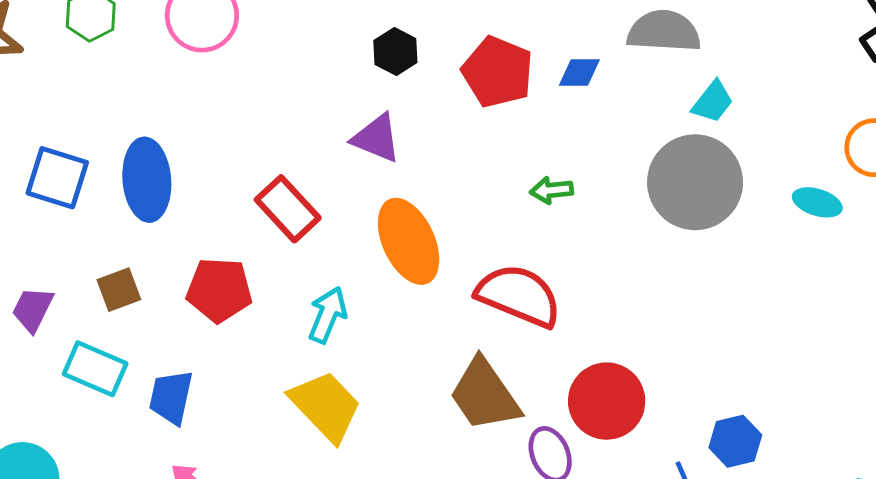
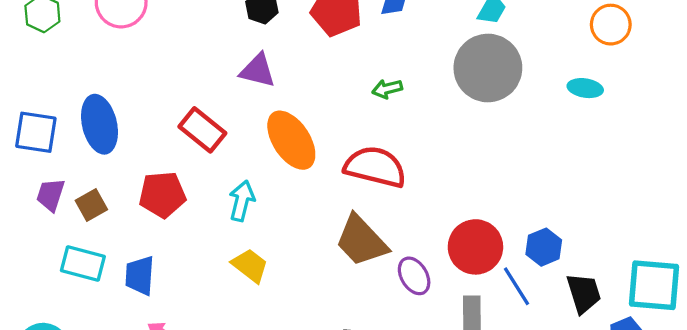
cyan ellipse: (817, 202) -> (585, 88), moved
purple trapezoid: (33, 309) -> (50, 195), moved
red circle: (607, 401) -> (475, 247), moved
yellow trapezoid: (326, 406) -> (250, 266), size x0.7

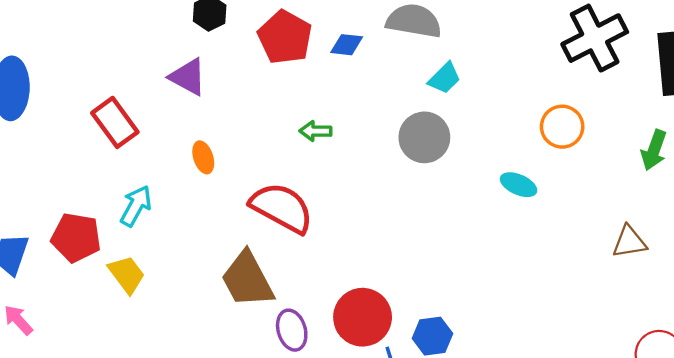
gray circle: (488, 68) -> (424, 137), size x0.7
orange ellipse: (291, 140) -> (203, 157), size x0.5
red pentagon: (162, 195) -> (76, 237), moved

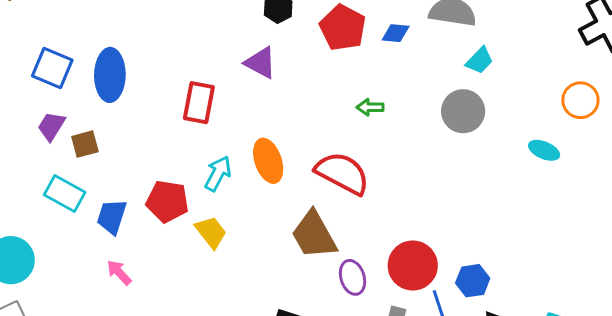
red rectangle: (115, 122) -> (199, 103), turned 48
orange ellipse: (203, 157) -> (268, 161), moved, size x1.6

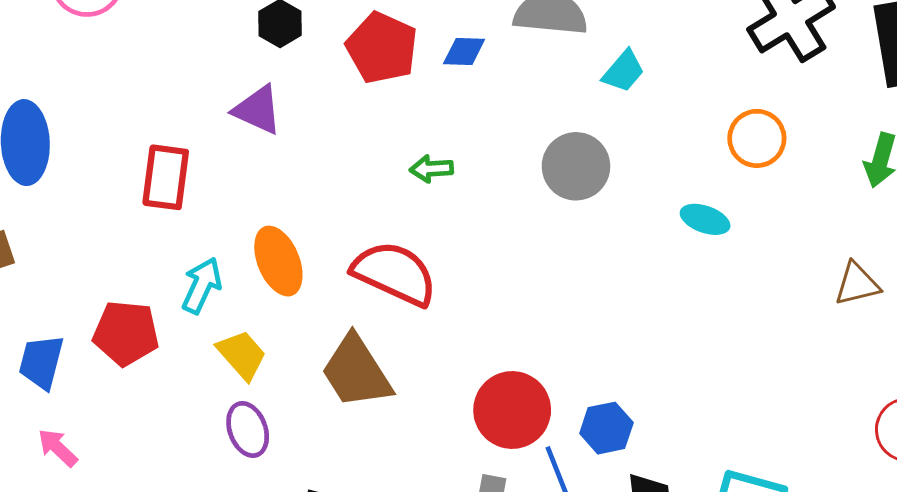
cyan trapezoid: (479, 60) -> (624, 71), moved
yellow trapezoid: (211, 232) -> (242, 355), moved
purple ellipse: (353, 277) -> (248, 429), moved

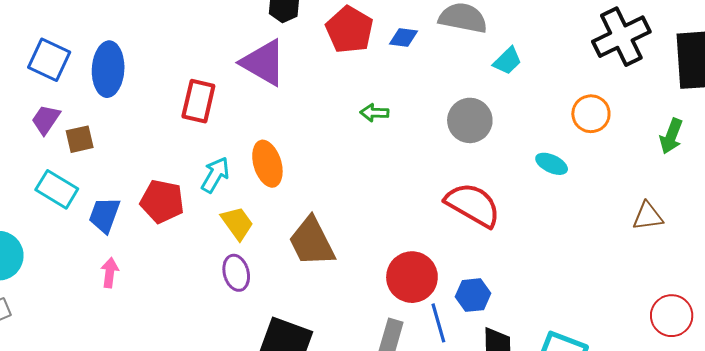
purple triangle: (258, 110) -> (263, 63), size x1.4
red semicircle: (395, 273) -> (473, 205), moved
pink arrow: (58, 448) -> (110, 273), turned 48

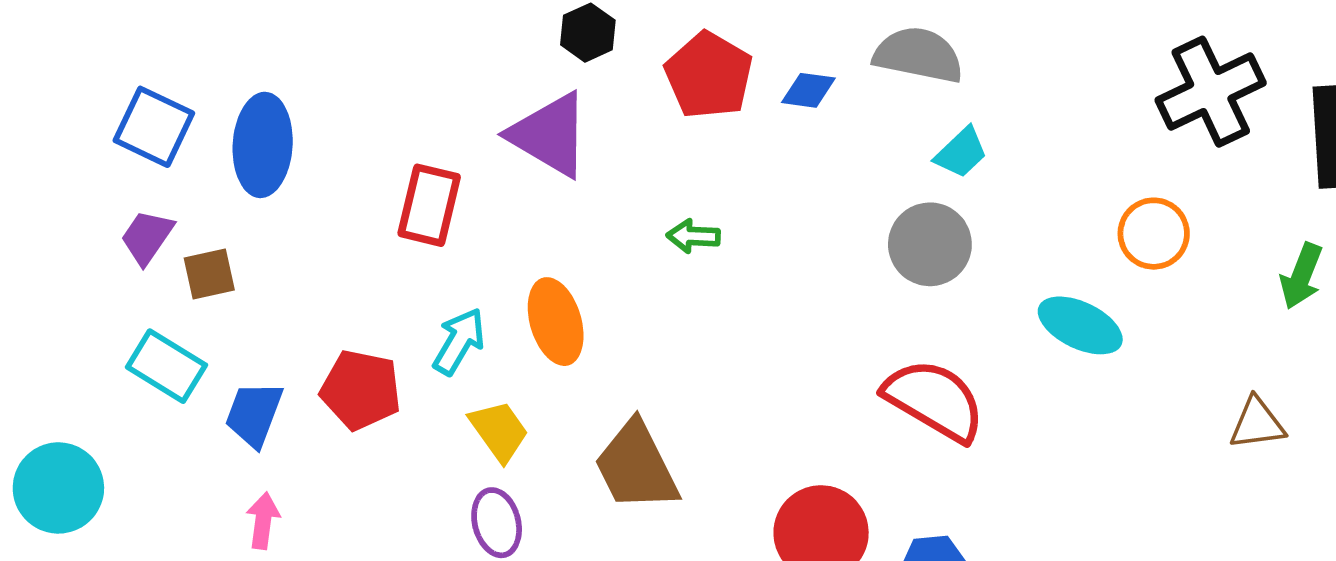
cyan trapezoid: (507, 61) -> (961, 153), moved
green arrow: (374, 113) -> (693, 236), moved
cyan ellipse: (552, 164) -> (1080, 325), size x1.4

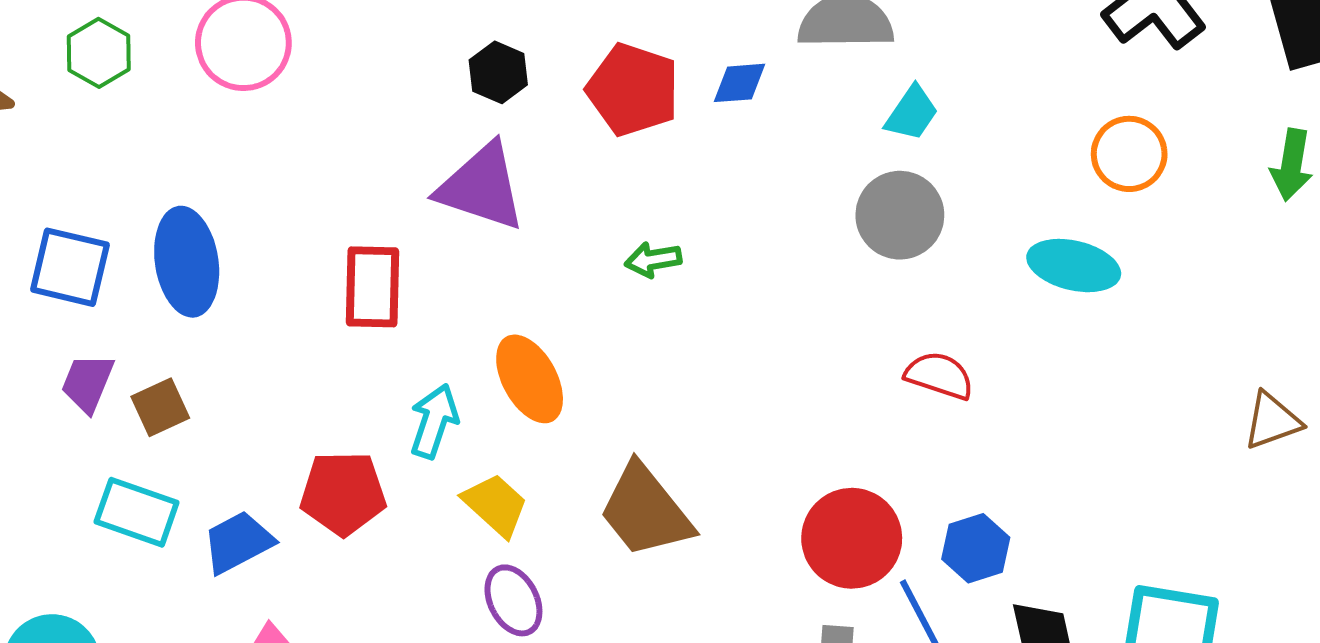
red semicircle: (934, 400) -> (939, 376), size x0.6
blue trapezoid: (254, 414) -> (238, 542), turned 54
brown triangle: (1257, 423) -> (1272, 421), moved

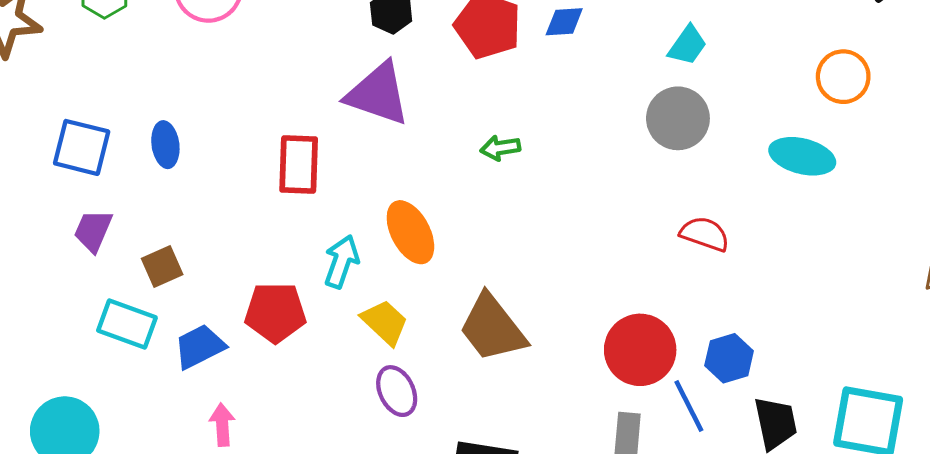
blue ellipse: (187, 262) -> (165, 145), size x0.6
brown square: (160, 407) -> (162, 267), moved

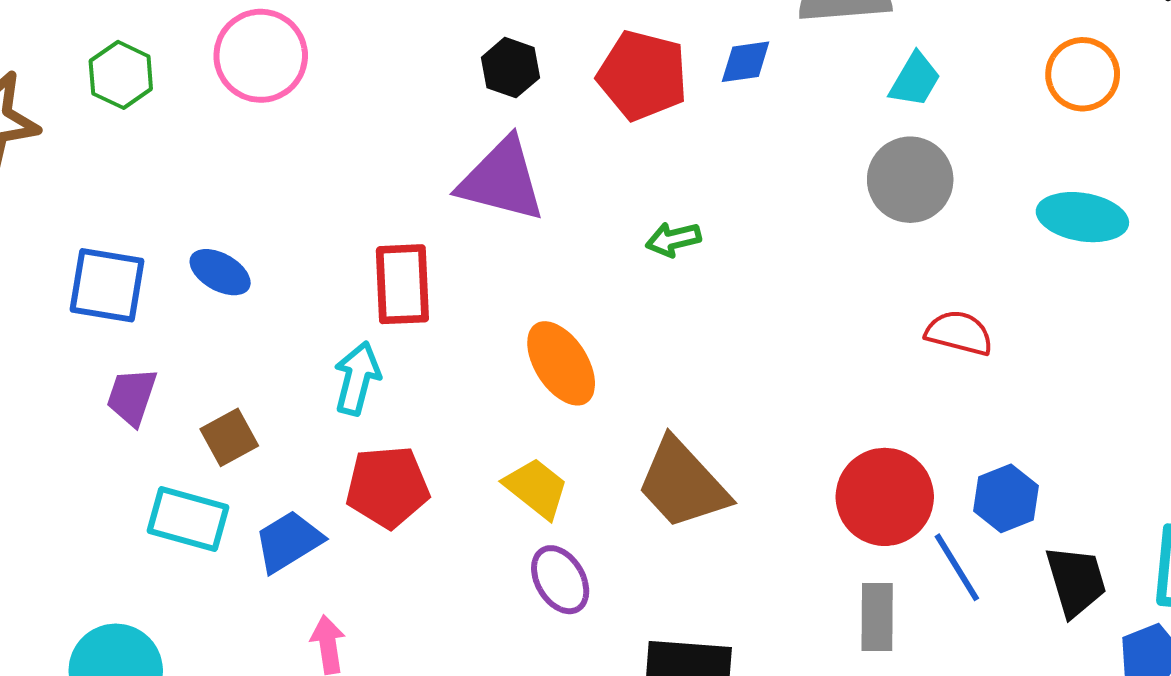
orange circle: (843, 77) -> (1083, 74), moved
blue ellipse: (165, 145) -> (220, 272), turned -48
cyan arrow: (341, 262) -> (357, 378), moved

